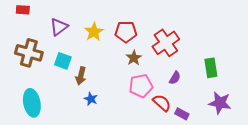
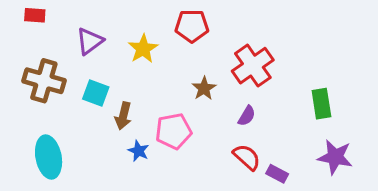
red pentagon: (126, 32) -> (192, 26), moved
purple semicircle: (175, 78) -> (247, 116), moved
pink pentagon: (141, 86) -> (174, 131), moved

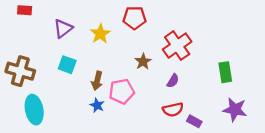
brown cross: (44, 81) -> (20, 71), moved
brown arrow: (123, 116) -> (97, 81), moved
red semicircle: (247, 157) -> (173, 110), turned 126

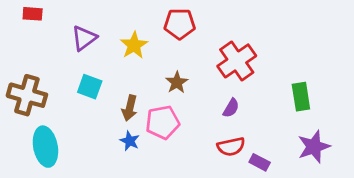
brown star: (143, 62) -> (177, 82), moved
purple star: (235, 110) -> (314, 147), turned -30

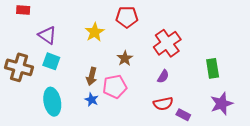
purple triangle: (84, 38) -> (47, 35), moved, turned -48
cyan square: (90, 87) -> (51, 61), moved
cyan ellipse: (45, 147) -> (52, 102), moved

